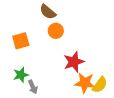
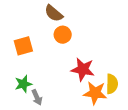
red star: (74, 62) -> (83, 69), turned 30
yellow semicircle: (100, 85) -> (112, 84), moved, turned -36

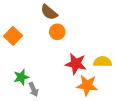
orange square: (23, 46) -> (13, 36), moved, turned -30
yellow semicircle: (112, 84) -> (103, 62), moved, turned -90

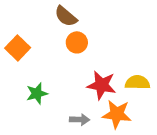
green star: (21, 77) -> (37, 93), moved
gray arrow: (34, 89) -> (80, 120), moved, turned -64

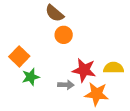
orange square: (18, 48) -> (19, 56), moved
gray arrow: (80, 120) -> (66, 85), moved

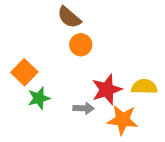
red star: (84, 70) -> (107, 90), turned -30

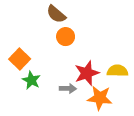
green star: (39, 98) -> (31, 80), turned -30

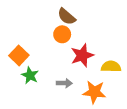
brown semicircle: (56, 14) -> (67, 17), moved
red star: (87, 73) -> (82, 55), moved

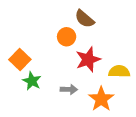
brown semicircle: (67, 17) -> (84, 19), moved
orange star: (94, 92) -> (101, 99), turned 30

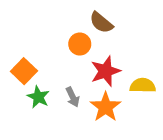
gray arrow: (69, 89) -> (73, 97), moved, turned 63
orange star: (101, 99) -> (106, 107), moved

